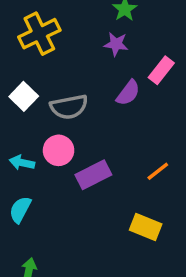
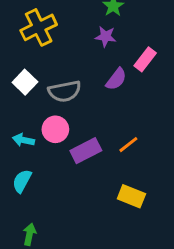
orange line: (158, 171) -> (128, 145), moved

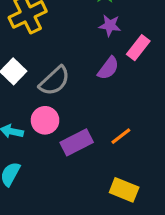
purple star: (106, 37) -> (110, 25), moved
gray semicircle: (65, 91) -> (55, 81), turned -32

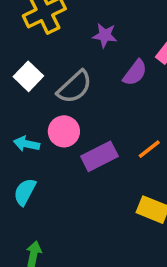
purple star: (110, 25) -> (105, 35), moved

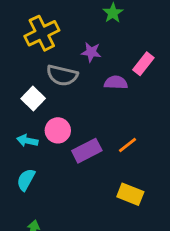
purple semicircle: (135, 73) -> (116, 83), turned -125
white square: (28, 76) -> (33, 99), moved
gray semicircle: (75, 87) -> (62, 75), moved, turned 56

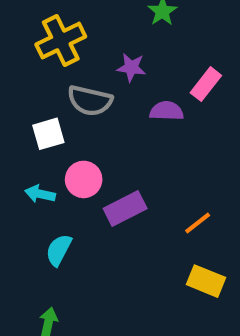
white square: (33, 99) -> (48, 134), turned 30
orange line: (127, 145) -> (198, 223), moved
cyan semicircle: (26, 180) -> (59, 250), moved
yellow rectangle: (130, 194) -> (206, 281), moved

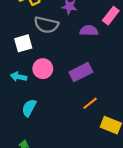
purple rectangle: (125, 208) -> (81, 72), moved
orange line: (198, 223) -> (90, 103), moved

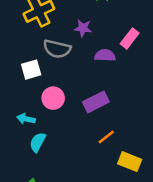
cyan arrow: (19, 77) -> (26, 119), moved

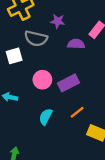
pink circle: (53, 98) -> (42, 80), moved
cyan semicircle: (38, 142) -> (46, 117), moved

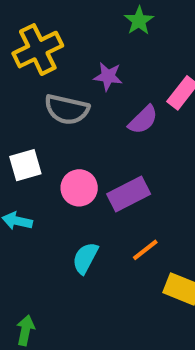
purple semicircle: (76, 44) -> (143, 120), turned 133
white square: (14, 56) -> (25, 165), moved

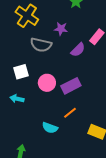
yellow cross: (38, 50) -> (27, 16), turned -30
orange line: (145, 250) -> (70, 113), moved
cyan semicircle: (85, 258) -> (50, 128), moved, turned -98

